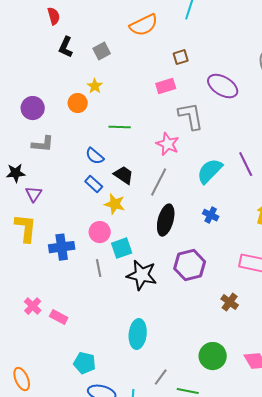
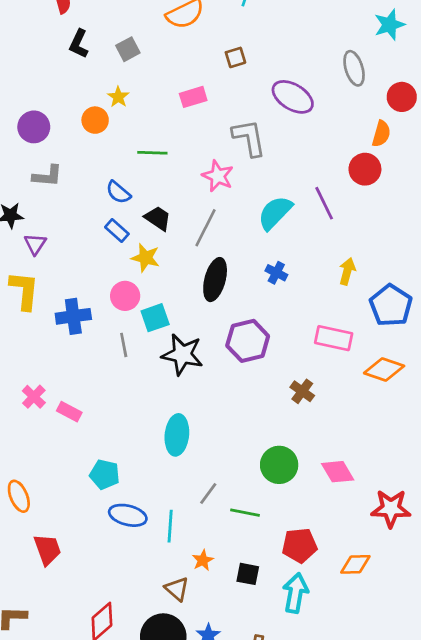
pink rectangle: (166, 86) -> (193, 97), moved

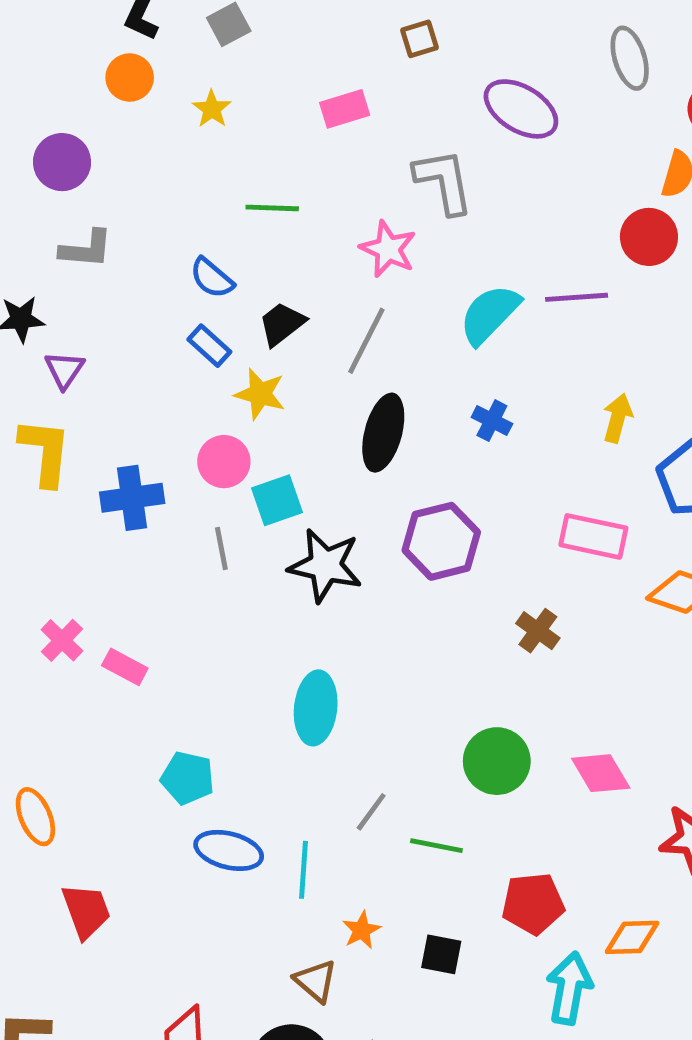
orange circle: (95, 120) -> (130, 78), moved
purple line: (324, 203) -> (577, 297), turned -68
black trapezoid: (158, 218) -> (282, 324), turned -72
cyan arrow: (295, 593) -> (569, 988), moved

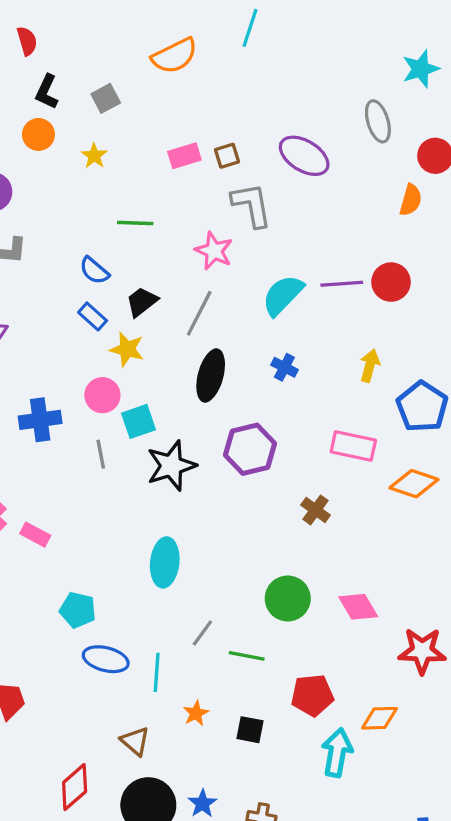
brown square: (420, 39) -> (227, 156), moved
red circle: (649, 237) -> (391, 282), moved
black star: (325, 565) -> (171, 466), turned -30
brown triangle: (316, 981) -> (135, 741), moved

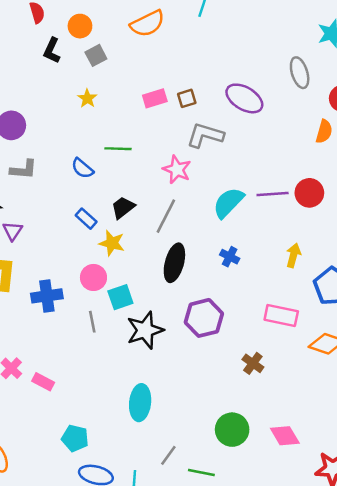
orange circle: (38, 134) -> (80, 26), moved
gray L-shape: (252, 205) -> (205, 135), turned -63
blue semicircle: (94, 271) -> (82, 168), moved

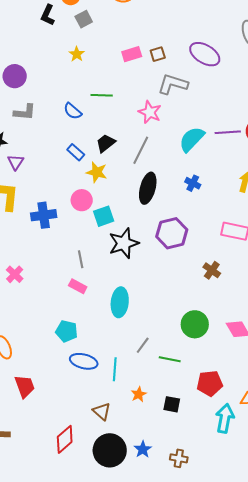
gray line: (92, 322) -> (81, 259), moved
pink rectangle: (43, 382) -> (78, 286), moved

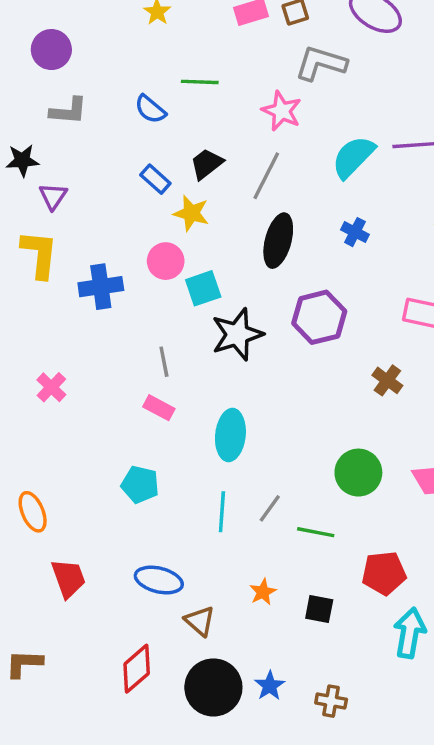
blue ellipse: (84, 361) -> (159, 580), moved
cyan line: (115, 369) -> (222, 512), moved

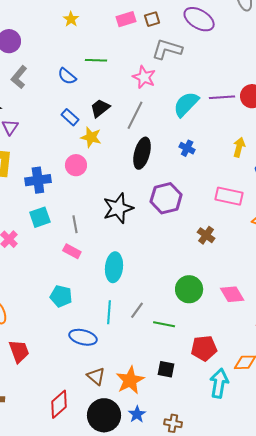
gray L-shape: (68, 111) -> (19, 77), turned 125
cyan square: (203, 288) -> (40, 217), moved
blue ellipse: (159, 580) -> (83, 337), moved
orange star: (263, 592) -> (130, 380), moved, size x1.8

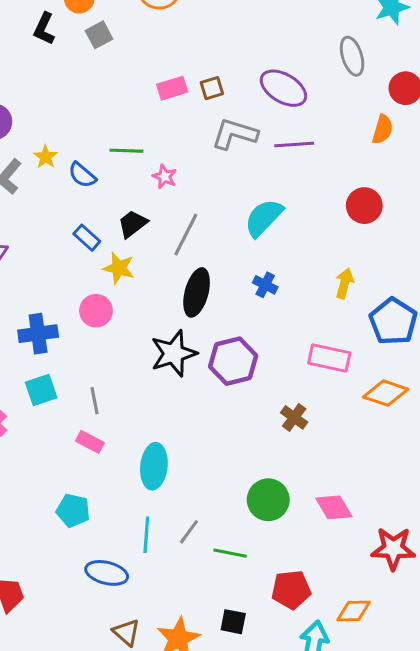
yellow star: (71, 19) -> (46, 157), moved
pink star: (144, 77) -> (165, 177), moved, size x0.7
purple line: (222, 97) -> (294, 145), moved
black star: (118, 208) -> (174, 353), moved

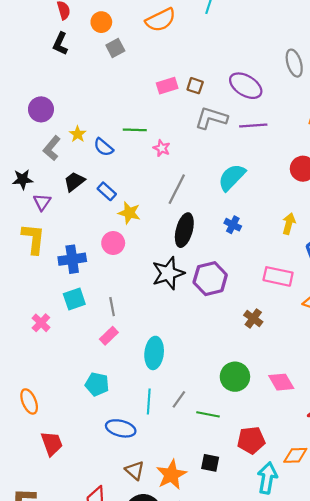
black L-shape: (44, 29) -> (60, 44), moved
brown square: (212, 88) -> (195, 86), turned 35
black trapezoid: (133, 224) -> (74, 182), moved
pink rectangle: (90, 442) -> (109, 336), turned -72

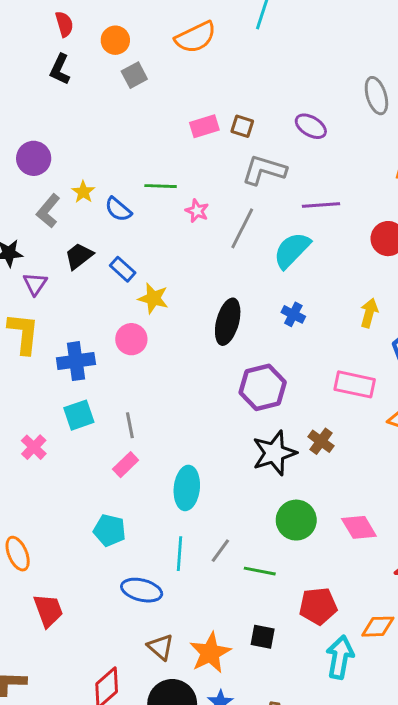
purple ellipse: (246, 86) -> (311, 126), size x0.7
purple line: (253, 126) -> (321, 205), moved
gray line: (177, 189) -> (242, 228), moved
black star: (168, 273) -> (274, 453), moved

